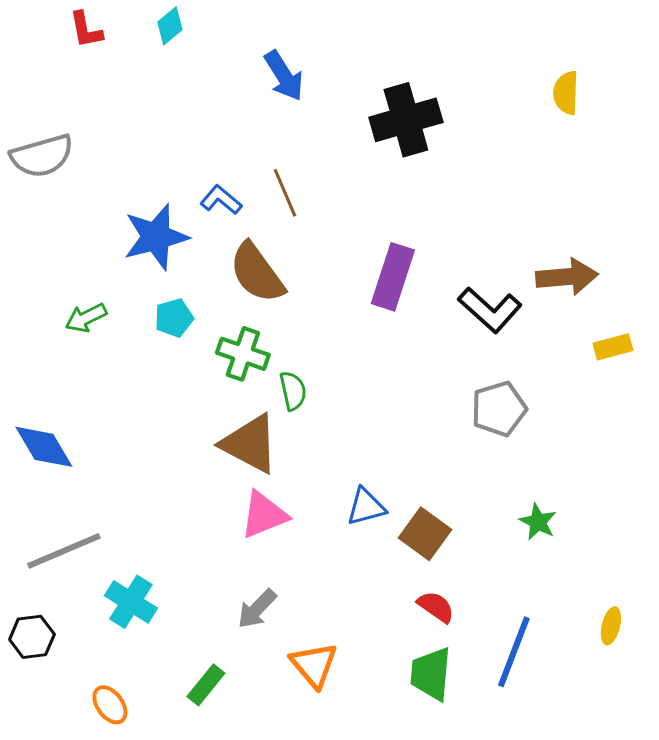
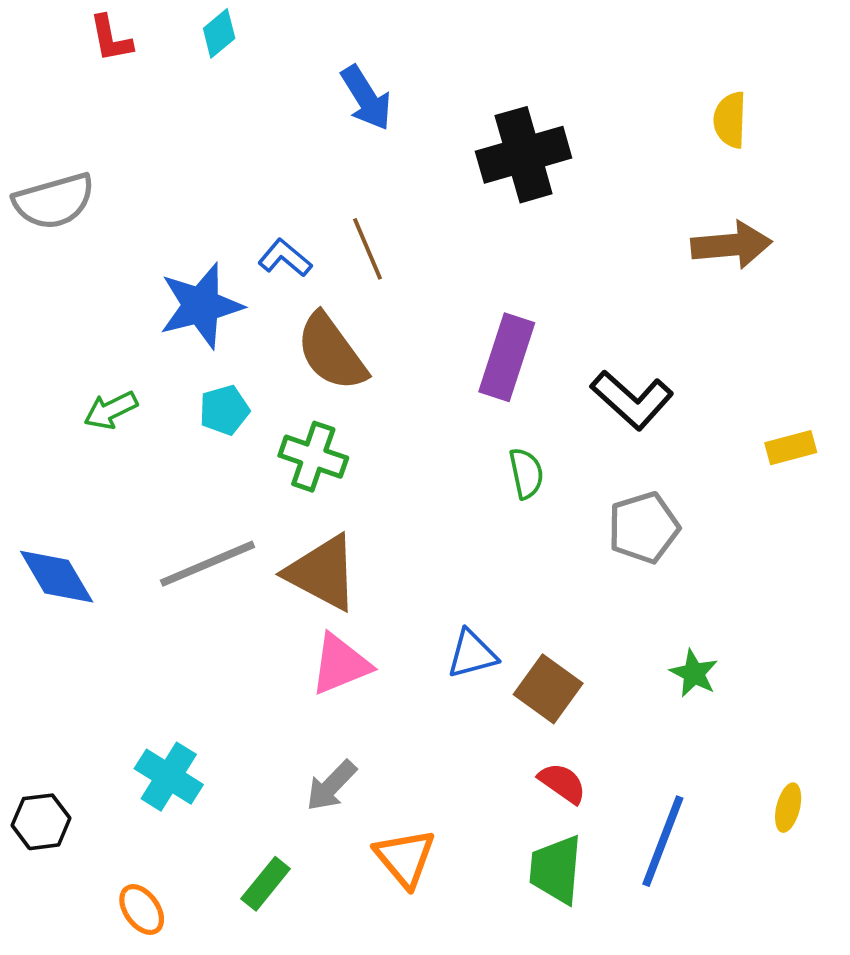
brown arrow: (567, 277) -> (731, 245), moved
green semicircle: (293, 391) -> (526, 473), moved
gray line: (64, 551) -> (207, 564), moved

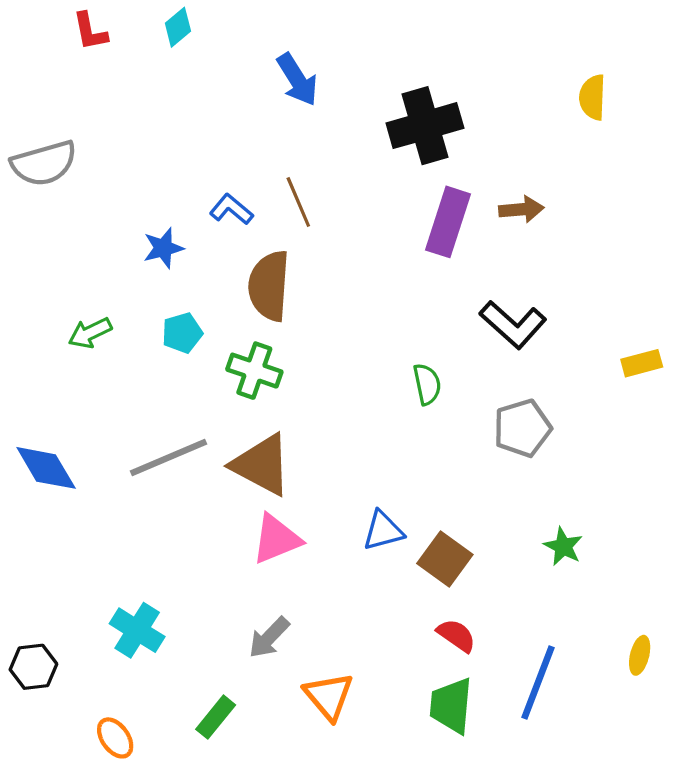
brown arrow: (731, 245) -> (521, 209), moved, size x0.7
blue star: (201, 306) -> (163, 248), size x0.6
brown semicircle: (331, 352) -> (269, 286), turned 40
purple rectangle: (507, 357) -> (448, 222), moved

